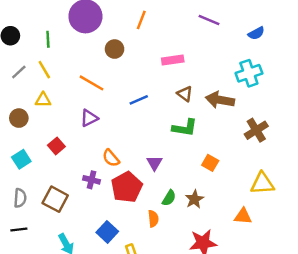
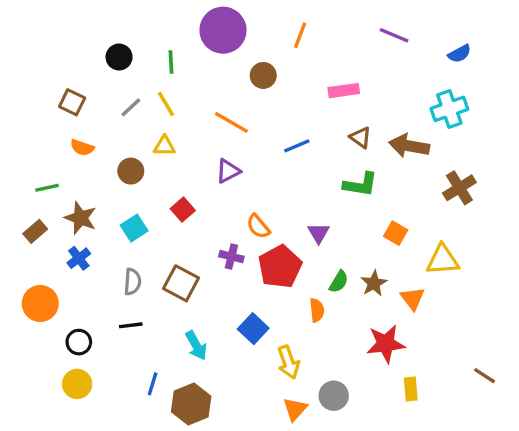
yellow triangle: (262, 183) -> (443, 260), moved
orange triangle: (243, 216) -> (412, 298), moved, turned 48

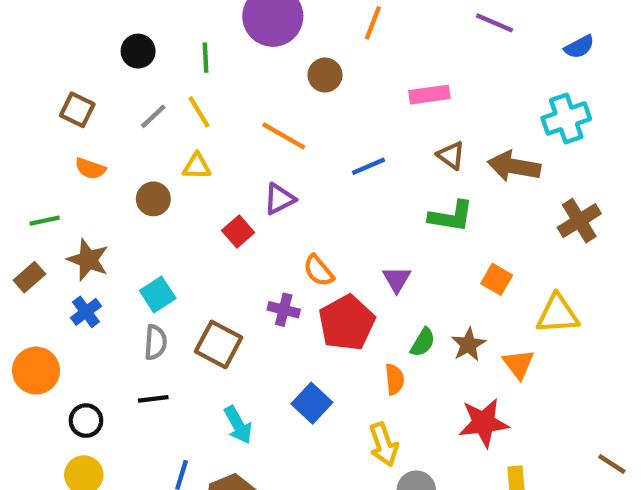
red square: (183, 210) -> (238, 231), moved
cyan square: (134, 228) -> (158, 295), moved
yellow arrow: (288, 362) -> (384, 444), moved

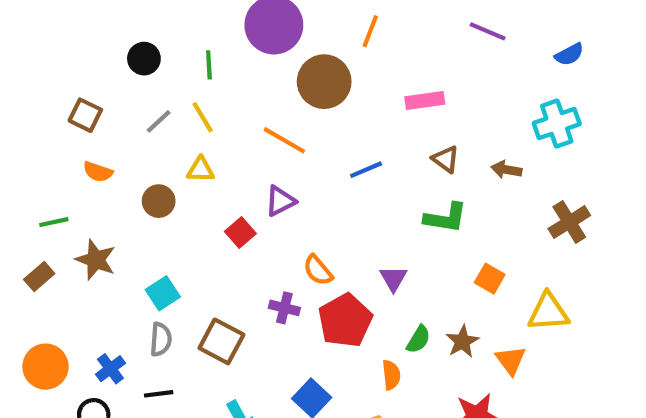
brown circle: (325, 75) -> (324, 82), size x1.6
brown arrow: (514, 166) -> (506, 170), size x0.6
blue cross: (86, 312) -> (110, 369), moved

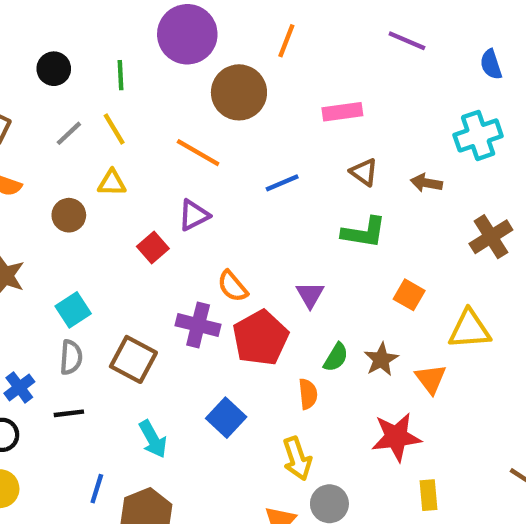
blue semicircle: (569, 54) -> (491, 64), turned 100
purple cross: (284, 308) -> (198, 325), size x1.4

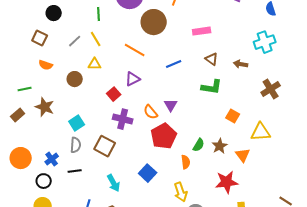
black circle: (54, 69) -> (54, 13), moved
purple triangle: (310, 295) -> (171, 105), moved
purple cross: (198, 325) -> (123, 119), moved

